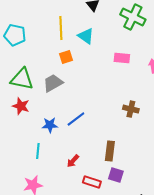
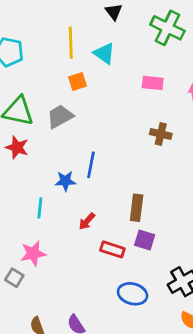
brown cross: (131, 109) -> (161, 134), moved
blue line: (76, 119) -> (91, 165), turned -42
blue star: (50, 125) -> (65, 181), moved

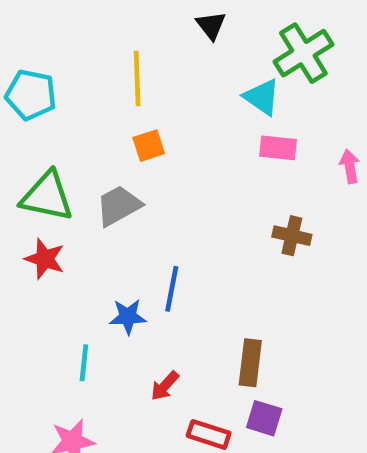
green cross: (167, 28) -> (303, 53), turned 32
cyan triangle: (104, 53) -> (262, 97), moved

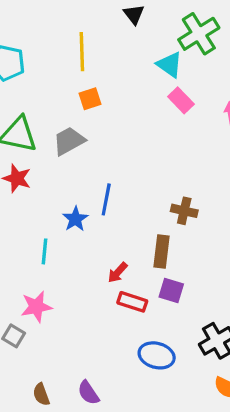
pink rectangle: (278, 148) -> (181, 100), turned 40
brown cross: (292, 236) -> (184, 211), moved
blue star: (128, 317) -> (75, 219), turned -30
red arrow: (165, 386) -> (118, 273), moved

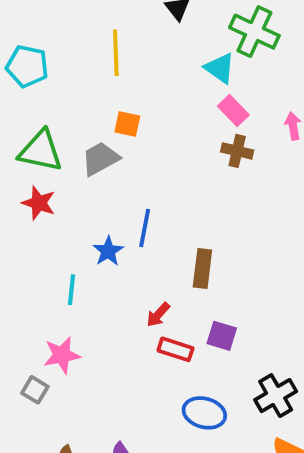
green cross: (199, 34) -> (254, 32), turned -33
orange square: (90, 99) -> (127, 124), moved, turned 30
brown cross: (184, 211) -> (237, 151), moved
brown rectangle: (161, 251) -> (202, 268), moved

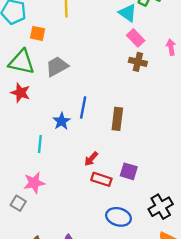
orange square: (127, 124) -> (38, 33), moved
brown rectangle: (202, 268) -> (117, 119), moved

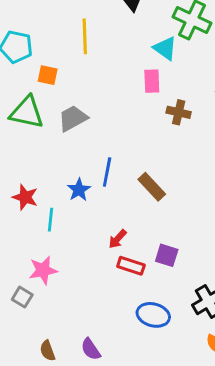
pink rectangle: (136, 38) -> (152, 81), moved, turned 42
red star: (20, 93) -> (25, 197), moved
brown rectangle: (117, 119) -> (152, 187), turned -50

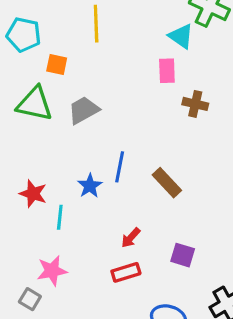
red rectangle: (131, 266) -> (126, 272), moved, turned -35

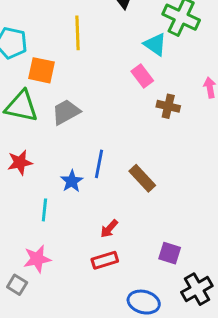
orange square: (57, 65) -> (42, 70), size x1.4
pink rectangle: (167, 71) -> (142, 76), turned -35
red star: (33, 194) -> (20, 162), moved, turned -30
purple square: (183, 255) -> (170, 253), moved

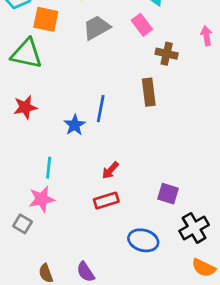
gray trapezoid: (66, 112) -> (97, 28), moved
brown rectangle: (142, 178) -> (149, 92), moved, turned 36
cyan line: (44, 210) -> (49, 168), moved

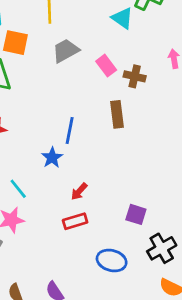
pink rectangle: (142, 25) -> (106, 66), moved
blue star: (75, 125) -> (52, 158), moved
cyan line: (49, 168) -> (18, 189), turned -45

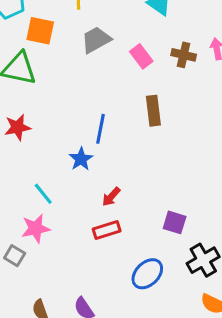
brown cross: (135, 76) -> (184, 55), moved
blue ellipse: (112, 261) -> (147, 274), turned -60

